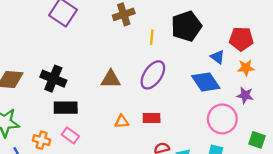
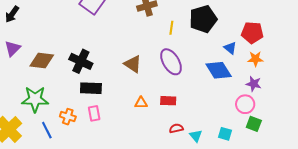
purple ellipse: (153, 75) -> (171, 62), turned -68
brown triangle: (111, 79) -> (133, 64), turned 30
pink circle: (222, 119) -> (245, 104), moved, size x0.7
pink rectangle: (70, 135) -> (94, 113), turned 42
green square: (257, 140) -> (254, 124), moved

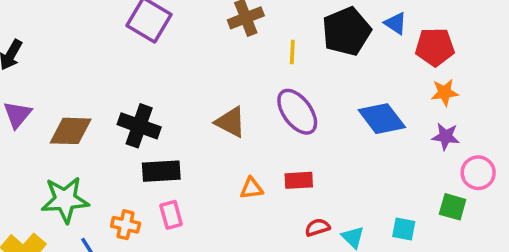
blue triangle: (230, 48) -> (396, 23), moved
pink circle: (245, 104) -> (478, 173), moved

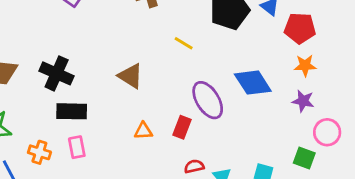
yellow line: (292, 52) -> (184, 43), moved, turned -66
purple ellipse: (297, 112) -> (208, 100), moved
red rectangle: (299, 180) -> (182, 127), turned -70

